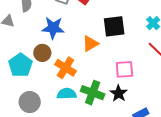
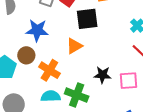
black square: (114, 26) -> (87, 19), moved
pink square: (124, 69) -> (129, 81), moved
black star: (119, 93) -> (102, 75), moved, turned -30

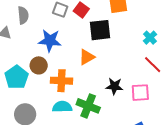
orange cross: (49, 70) -> (61, 81), turned -30

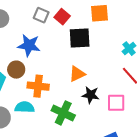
orange triangle: (87, 57) -> (77, 74), moved
cyan semicircle: (62, 107) -> (25, 107), moved

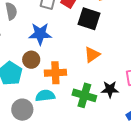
black square: (80, 38) -> (89, 19), turned 30
black star: (91, 95) -> (110, 89), moved

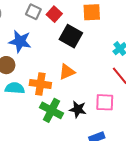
orange cross: (55, 73) -> (40, 84), moved
cyan semicircle: (45, 96) -> (15, 88), moved

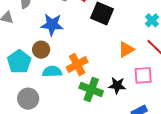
orange triangle: (67, 72) -> (126, 49), moved
orange cross: (40, 84) -> (77, 65), turned -30

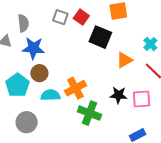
blue star: (52, 25) -> (33, 48), moved
orange triangle: (126, 49) -> (124, 60), moved
black star: (117, 85) -> (118, 95), moved

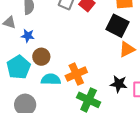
black square: (100, 37) -> (118, 26), moved
blue star: (33, 48) -> (28, 36), moved, size x0.6

